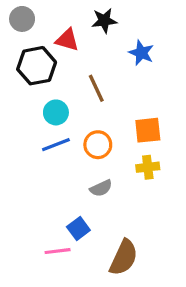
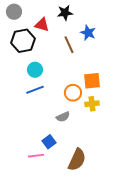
brown line: (96, 88) -> (69, 45), moved
orange circle: (98, 145) -> (73, 93), moved

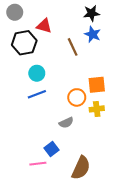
black star: (65, 13) -> (91, 13), moved

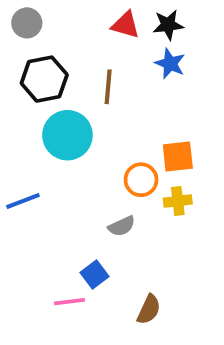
red triangle: (44, 26) -> (126, 25), moved
brown line: (73, 47) -> (108, 87), moved, turned 30
cyan circle: (37, 73) -> (67, 135), size x1.6
blue line: (37, 94) -> (23, 201), moved
brown semicircle: (81, 168) -> (149, 309), size x0.7

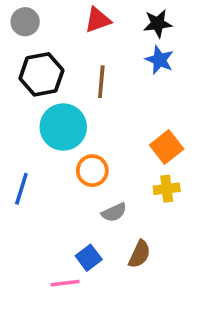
red triangle: (126, 25) -> (98, 20), moved, turned -36
orange square: (178, 156) -> (167, 147), turned -32
orange circle: (141, 180) -> (92, 171), moved
blue line: (23, 201) -> (21, 189), turned -52
brown semicircle: (149, 309) -> (139, 254), moved

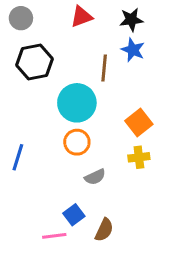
brown line: (101, 82) -> (104, 68), moved
cyan circle: (63, 127) -> (77, 103), moved
brown semicircle: (139, 254) -> (104, 230), moved

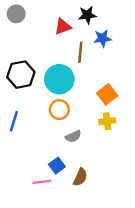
red triangle: (81, 17) -> (63, 27), moved
black star: (131, 20) -> (87, 15), moved
blue star: (133, 50) -> (102, 38), turned -30
black hexagon: (35, 62) -> (21, 75), moved

